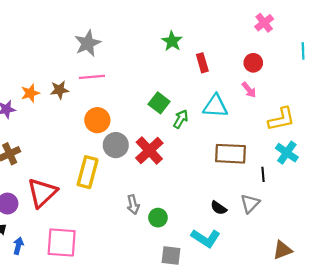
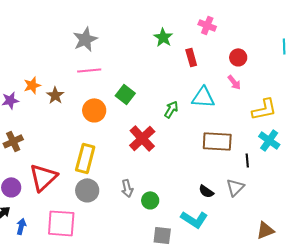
pink cross: (264, 23) -> (207, 25), moved, turned -30
brown star: (59, 90) -> (55, 95), moved, turned -30
green square: (159, 103) -> (125, 94), moved
gray circle: (116, 145) -> (87, 190), moved

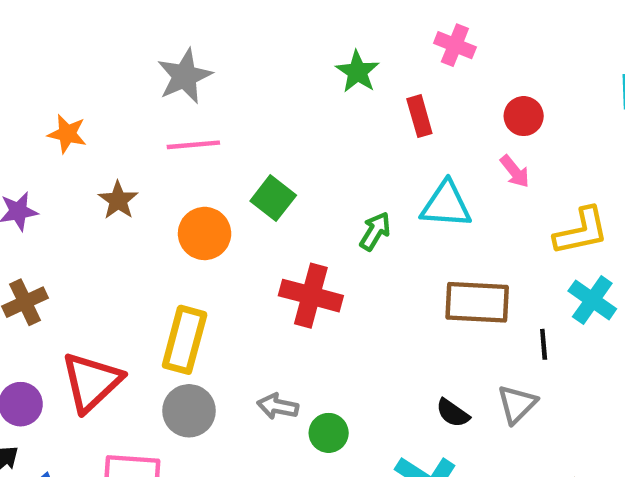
orange star: (32, 85) -> (67, 134), moved, turned 30
red cross: (142, 138) -> (311, 296), turned -32
gray arrow: (127, 188) -> (278, 406), turned 114

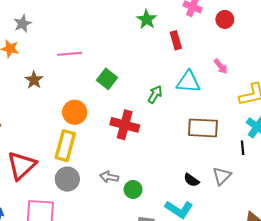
gray star: (185, 76) -> (22, 24), moved, size x0.7
red circle: (524, 116) -> (225, 19), moved
orange circle: (205, 233) -> (75, 112), moved
black line: (544, 344) -> (243, 148), moved

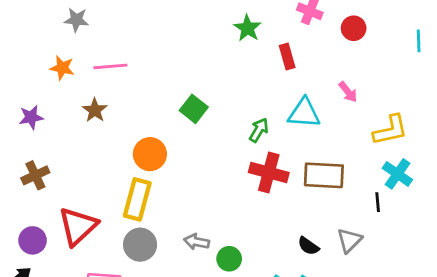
gray star: (22, 24) -> (76, 20), moved, turned 30
pink line: (69, 54) -> (110, 66), moved
red cross: (125, 125) -> (269, 172), moved

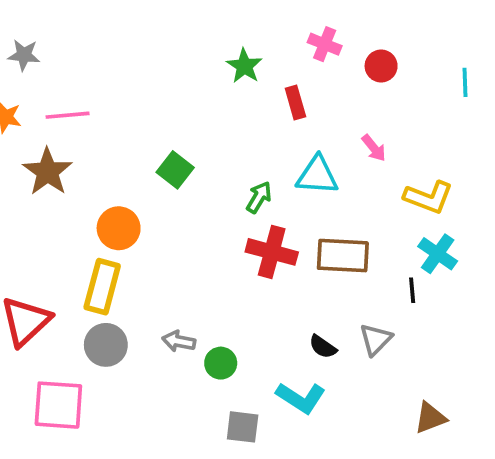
brown star: (95, 110) -> (48, 172), size x1.5
yellow L-shape: (390, 130) -> (428, 197), turned 33

